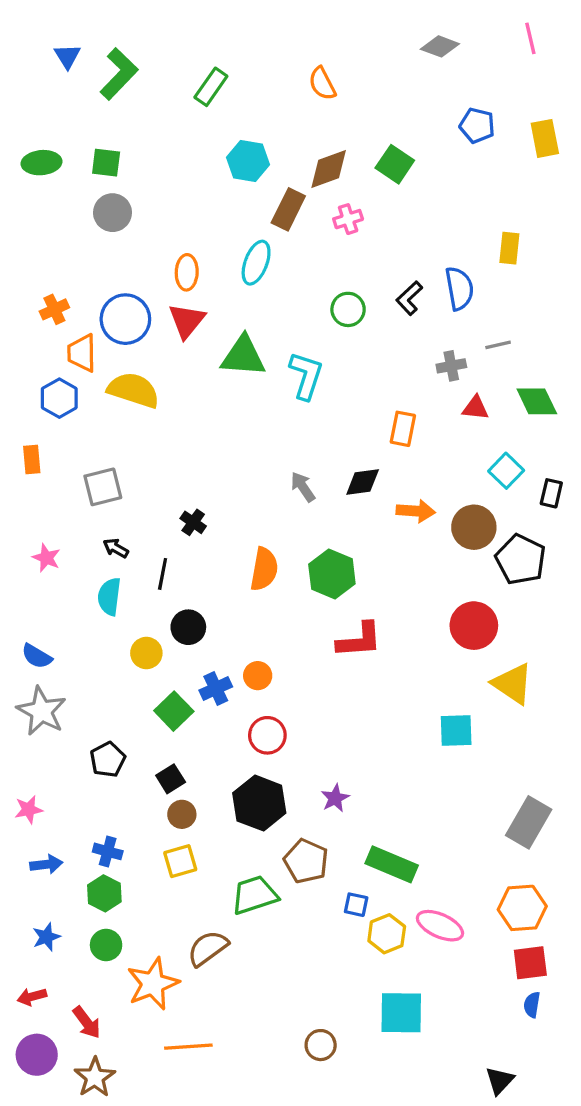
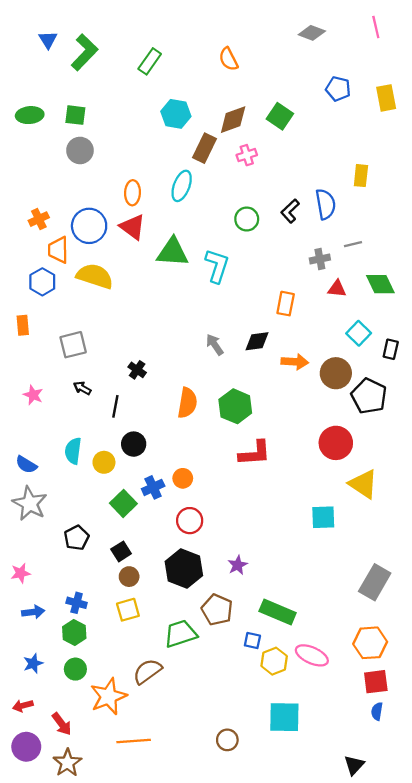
red triangle: (187, 321) -> (133, 227), turned -32
cyan semicircle: (109, 597) -> (73, 451), moved

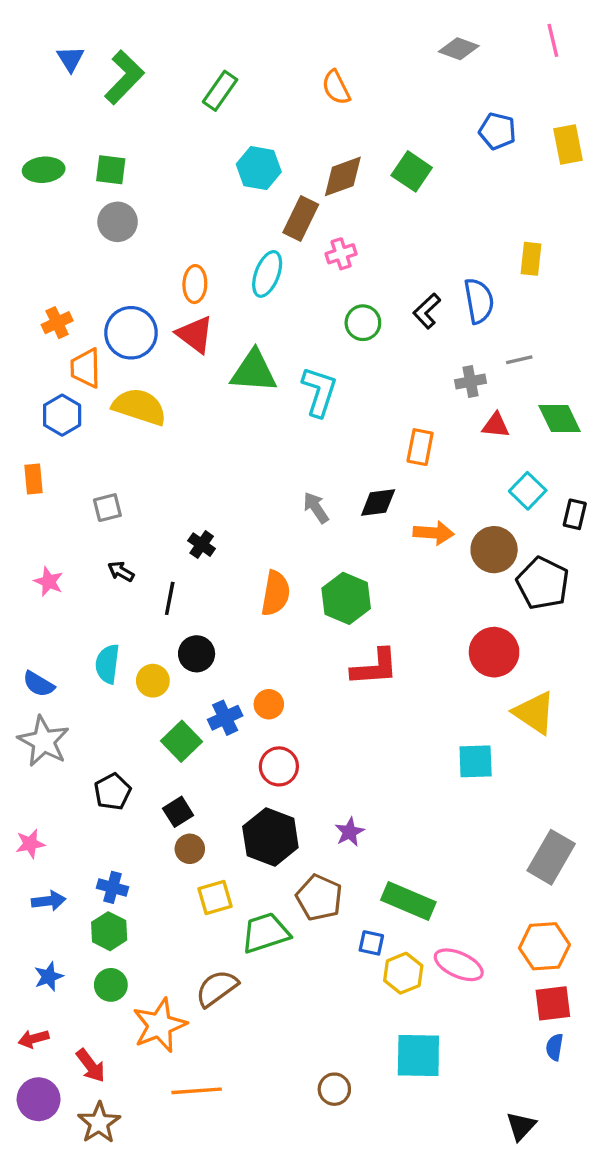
pink cross: (247, 155) -> (341, 254), moved
gray square: (73, 345) -> (107, 508), size x0.7
yellow square: (128, 610) -> (215, 898), moved

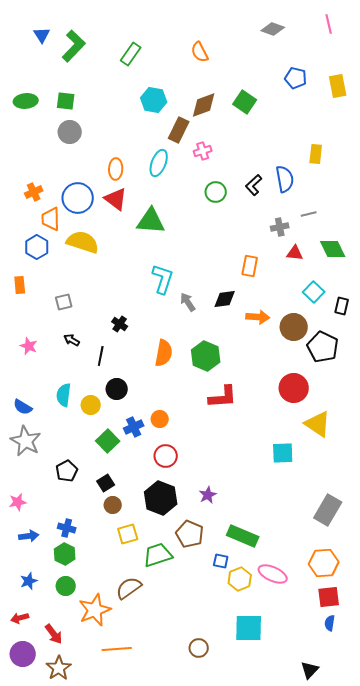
cyan L-shape: (319, 392) -> (163, 279), moved

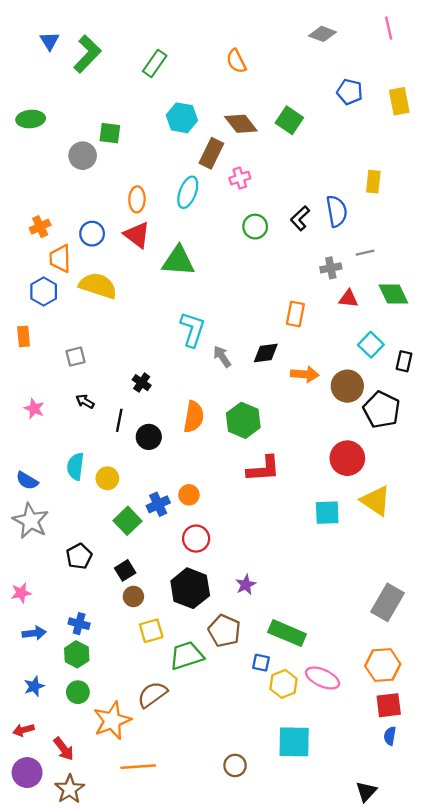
green square: (66, 101) -> (110, 133), moved
brown diamond: (204, 105) -> (241, 124), turned 72
blue circle: (78, 198) -> (92, 234), size x0.7
black circle: (117, 389) -> (149, 437), moved
cyan square: (283, 453) -> (327, 513), moved

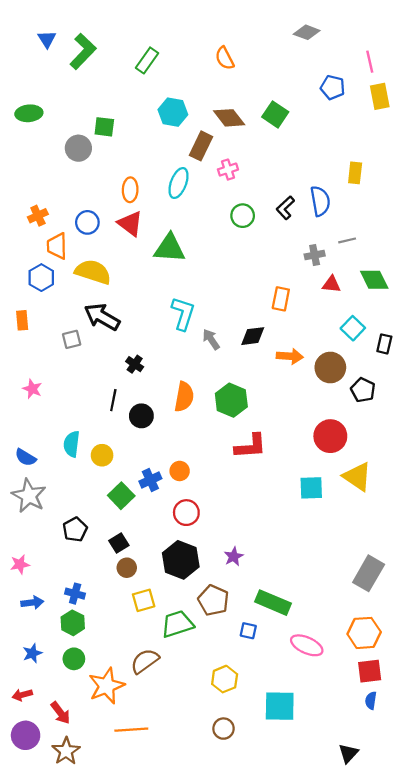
pink line: (389, 28) -> (370, 62), moved
black arrow: (85, 401) -> (102, 317), moved, size x2.0
black pentagon: (382, 410) -> (363, 390), size x0.7
yellow hexagon: (284, 684) -> (225, 679), moved

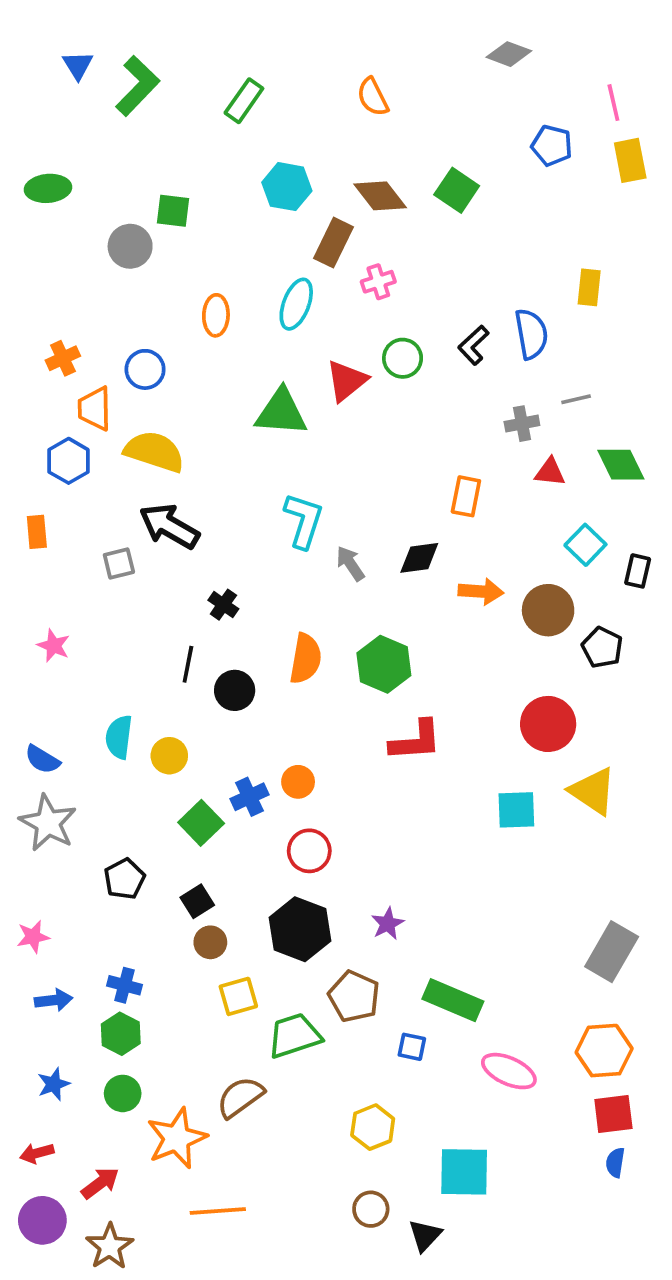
red triangle: (130, 224) -> (347, 381), moved, turned 44
red arrow: (60, 713) -> (100, 1183), turned -90
black triangle: (348, 753) -> (425, 1235), moved

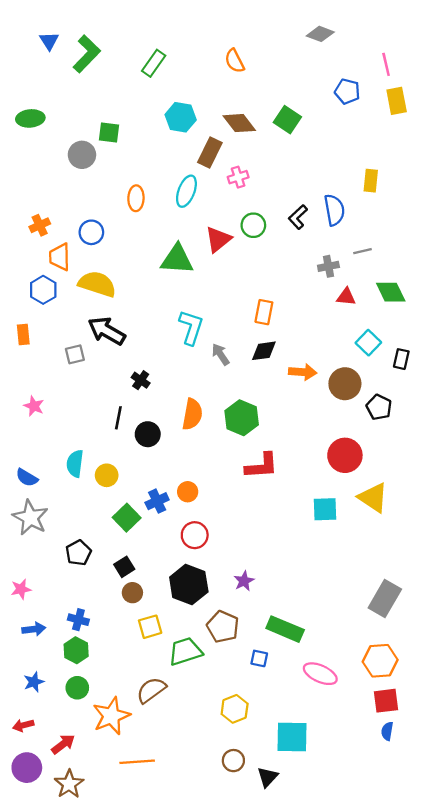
orange rectangle: (466, 496) -> (264, 312), moved

